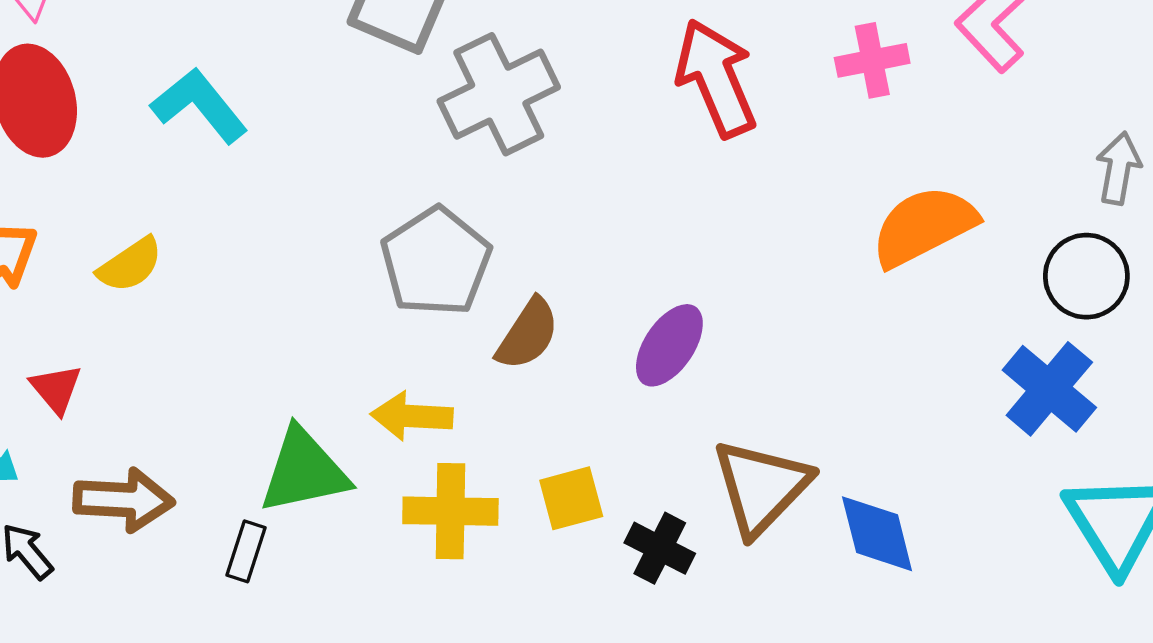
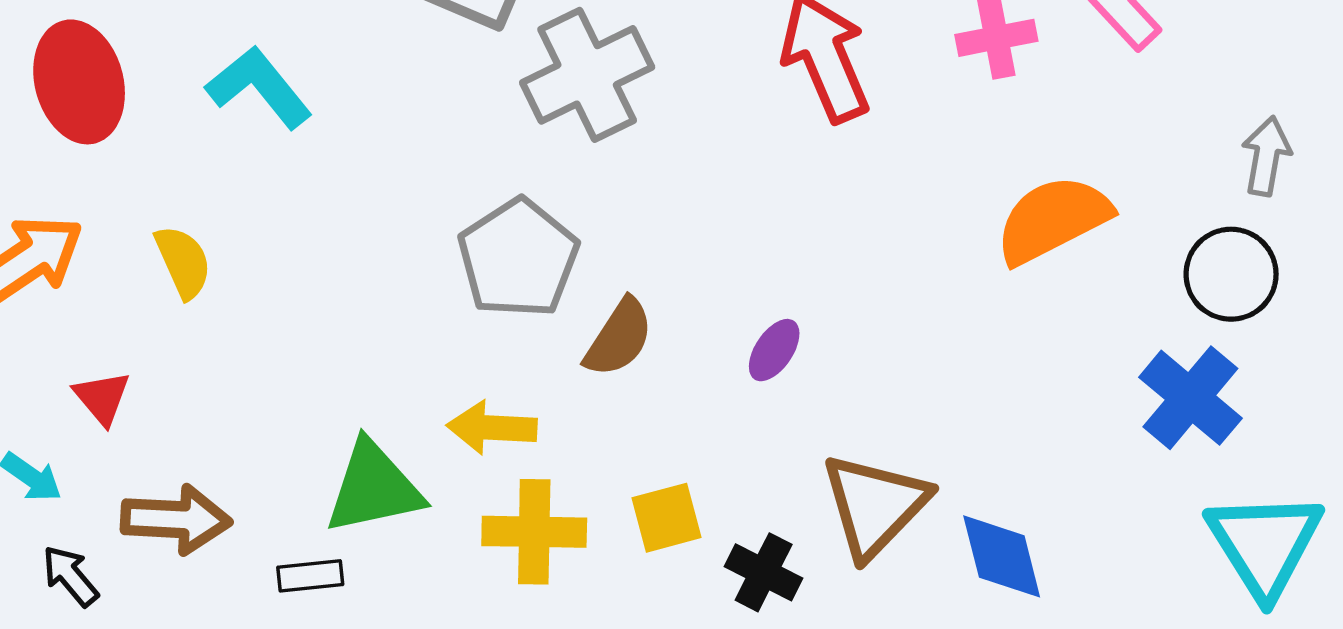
yellow semicircle: (130, 265) -> (183, 262), turned -80
purple ellipse: (669, 345) -> (774, 350), size x0.7
black rectangle: (246, 551) -> (310, 576), turned 66

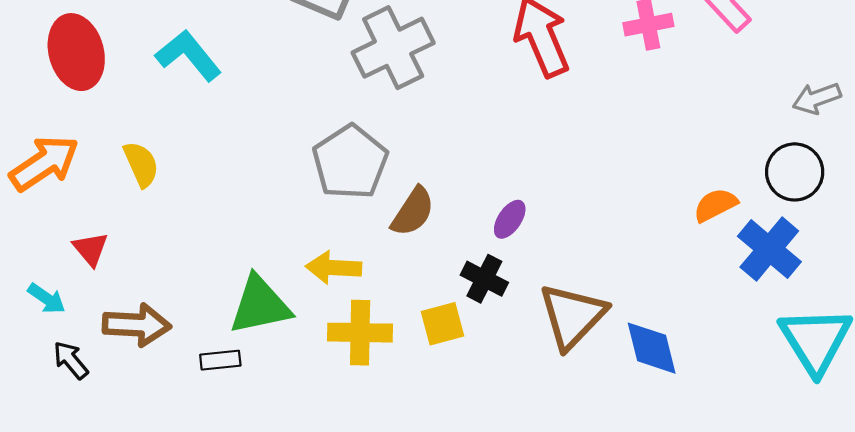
gray arrow: (1266, 156) -> (817, 98), turned -120
orange semicircle: (1053, 220) -> (715, 205), moved, size x0.6
black cross: (764, 572) -> (484, 279), moved

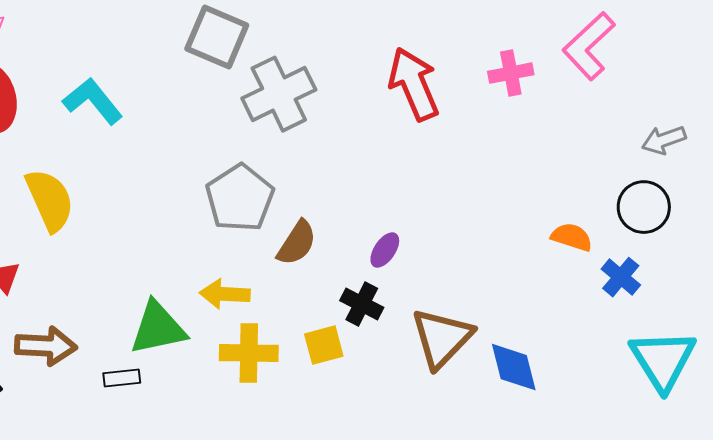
yellow semicircle: (141, 164) -> (50, 200), size x1.5
orange semicircle: (715, 205) -> (572, 237), turned 45
blue cross: (769, 249) -> (621, 277), size x0.7

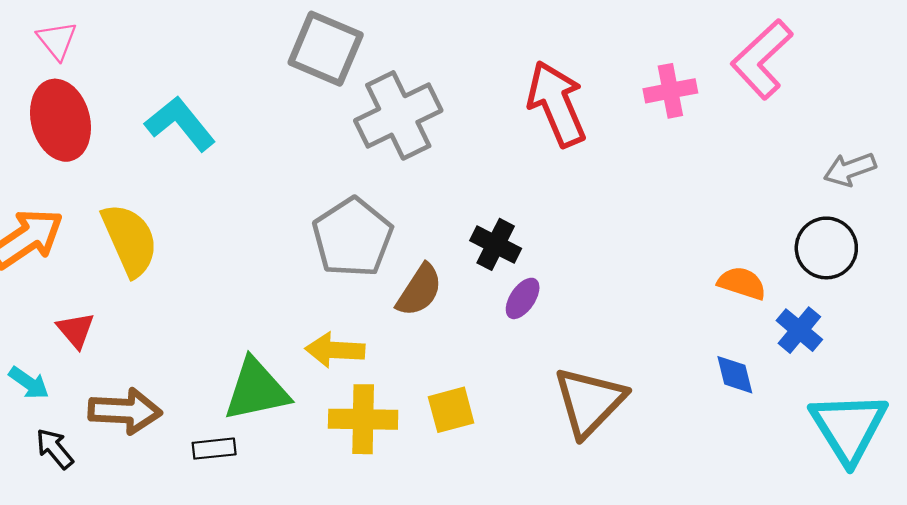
black cross: (362, 304) -> (496, 244), moved
blue diamond: (514, 367) -> (735, 375), moved, size x0.7

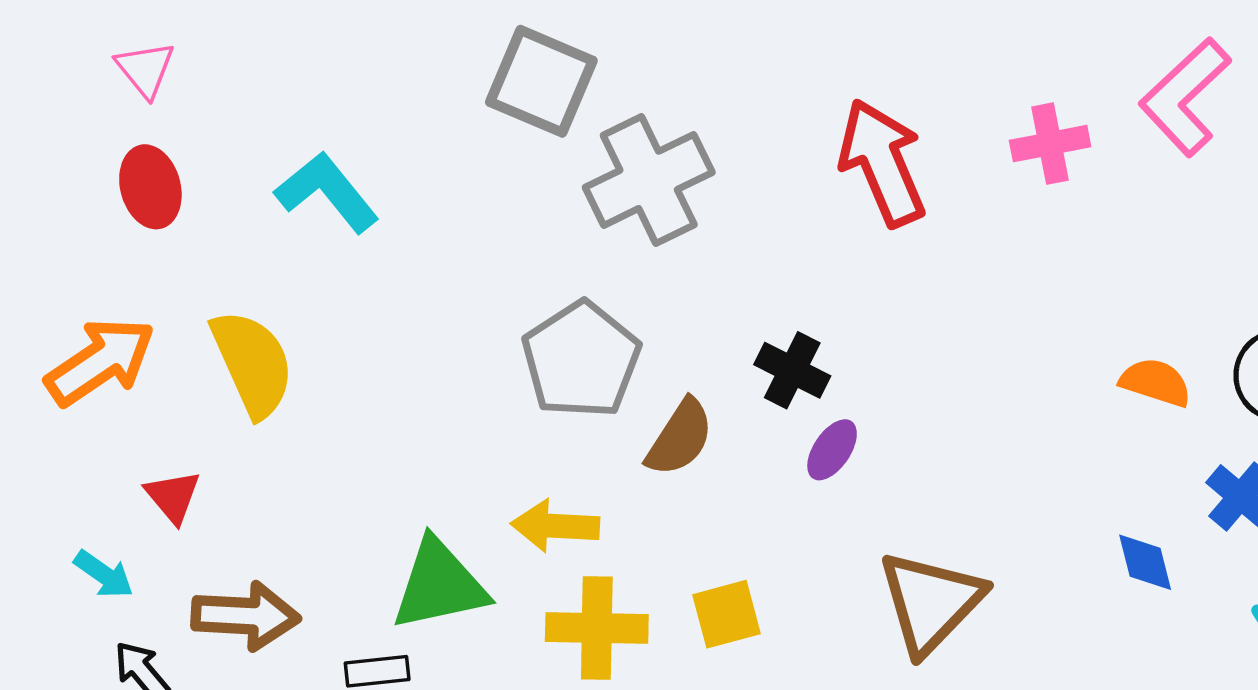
red ellipse: (60, 120) -> (150, 187), size x0.7
orange semicircle: (742, 283) -> (1156, 382), moved

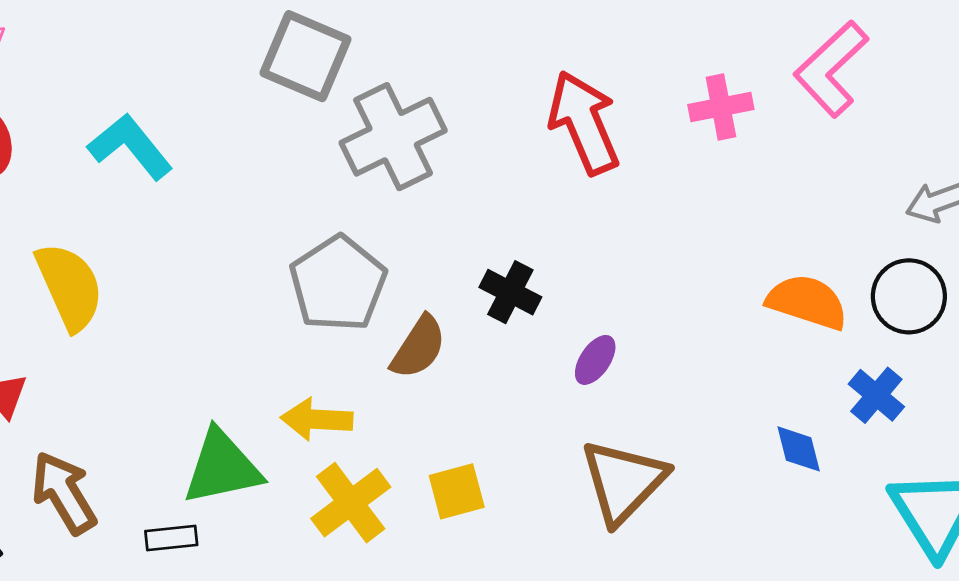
orange semicircle: (1156, 382) -> (807, 302), size x1.4
purple ellipse: (832, 450) -> (595, 360), moved
brown arrow: (246, 616) -> (64, 493), turned -124
yellow cross: (597, 628) -> (351, 503), turned -38

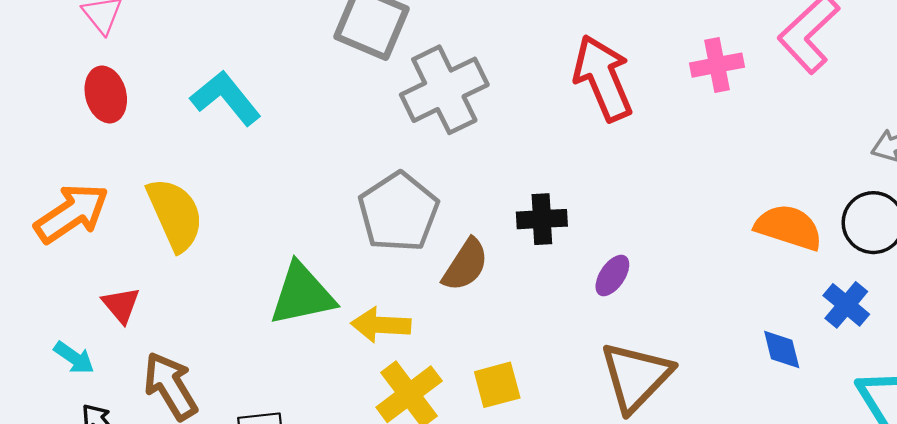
black cross: (510, 292) -> (542, 219), turned -30
green triangle: (222, 467) -> (302, 294), moved

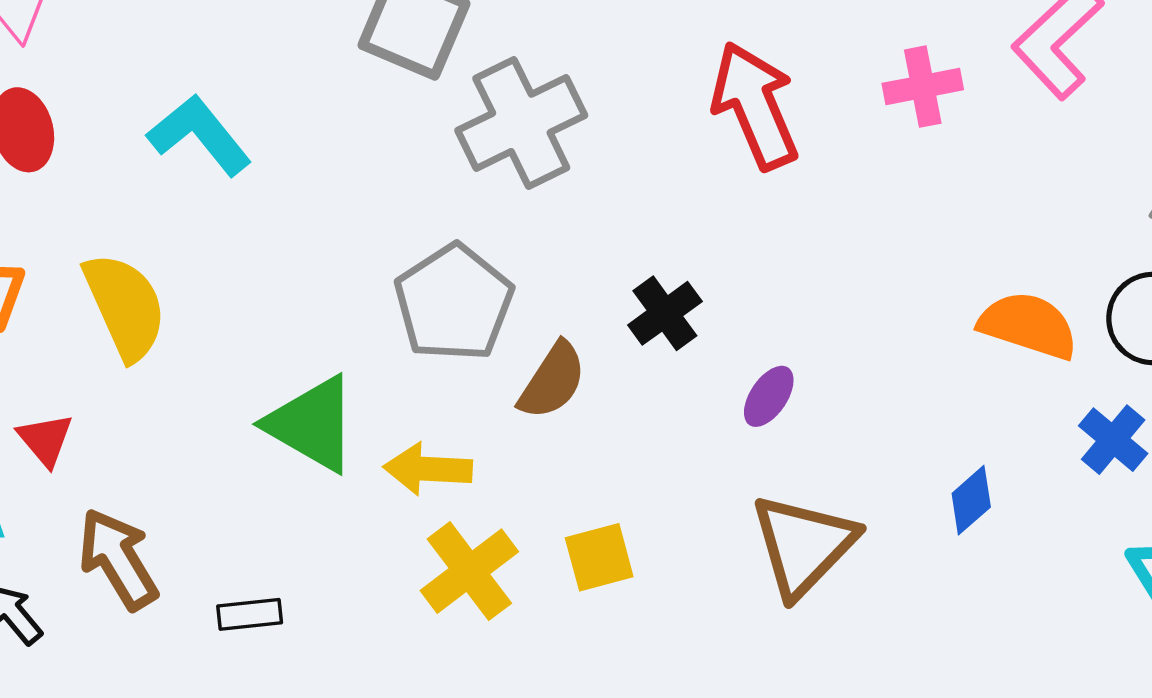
black cross: (542, 219) -> (665, 313), turned -33
green triangle: (302, 294) -> (312, 424), turned 42
blue diamond: (782, 350) -> (971, 500), moved, turned 63

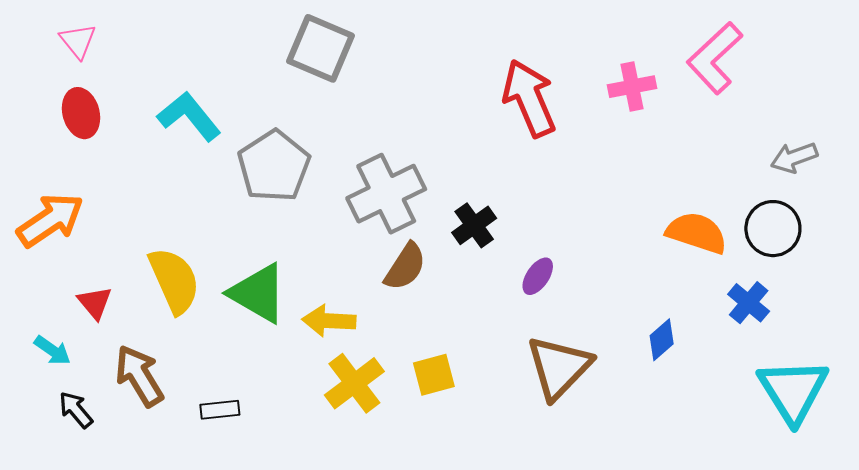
gray cross: (521, 123) -> (386, 194), moved
gray pentagon: (454, 303) -> (274, 166), moved
yellow semicircle: (125, 306) -> (174, 280), moved

